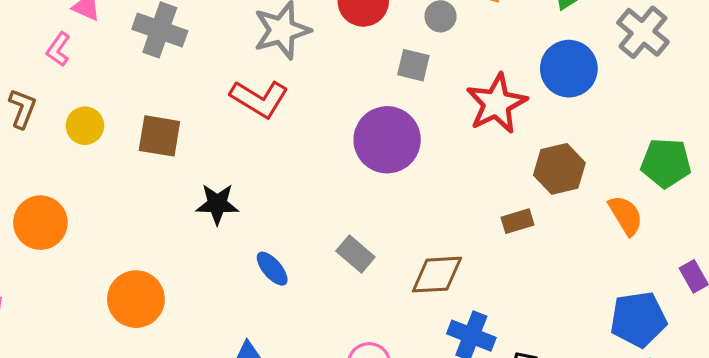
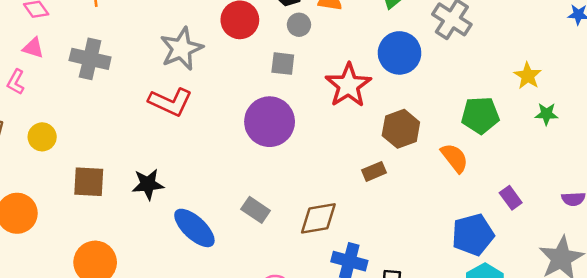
brown square: (159, 136) -> (89, 182), moved
blue ellipse: (272, 269) -> (194, 228), size x1.6

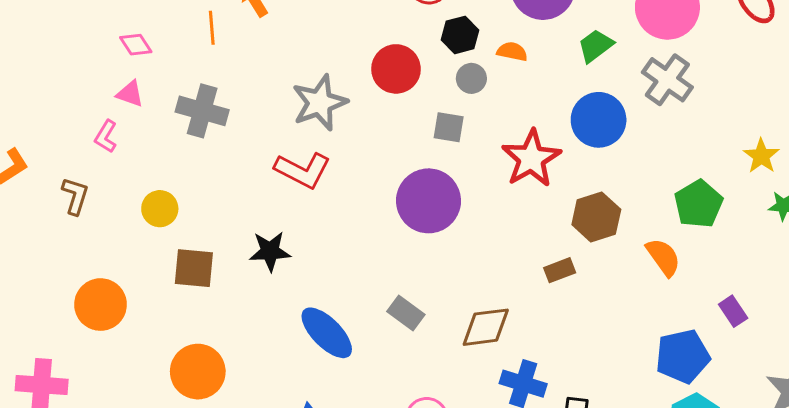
green pentagon: (480, 115) -> (698, 204), turned -30
yellow circle: (42, 137) -> (160, 209), moved
black star: (148, 184) -> (270, 251), moved

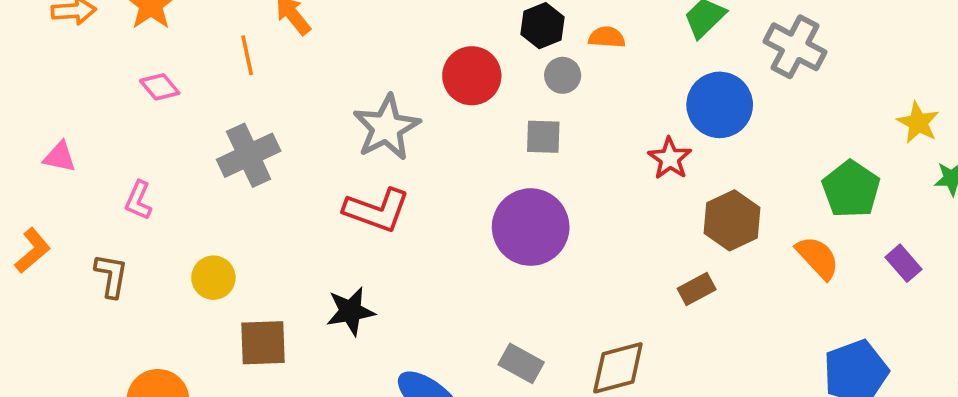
pink triangle: (130, 94) -> (60, 157), moved
gray cross: (202, 111) -> (249, 155), turned -33
red star: (531, 158) -> (670, 158), moved, size x0.6
purple rectangle: (733, 311) -> (903, 263), moved

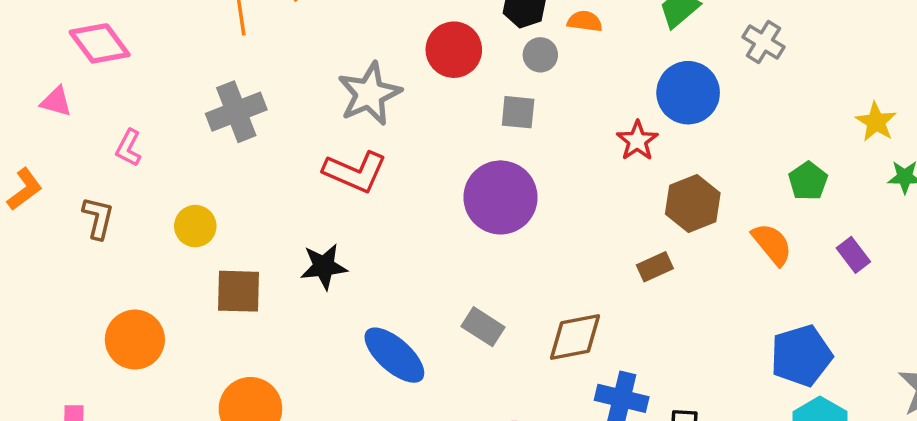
gray cross: (795, 47) -> (763, 42), size x0.7
pink diamond: (160, 87) -> (100, 43), moved, size x1.6
green pentagon: (851, 189) -> (808, 181), size x0.7

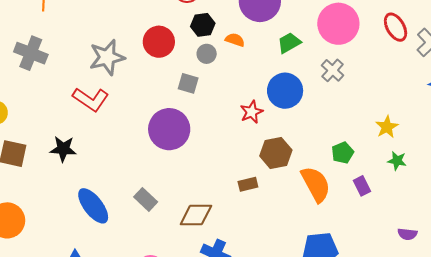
gray cross: (236, 112) -> (31, 53), turned 32
orange semicircle: (772, 244) -> (316, 184), size x1.4
purple rectangle: (853, 255) -> (362, 186), moved

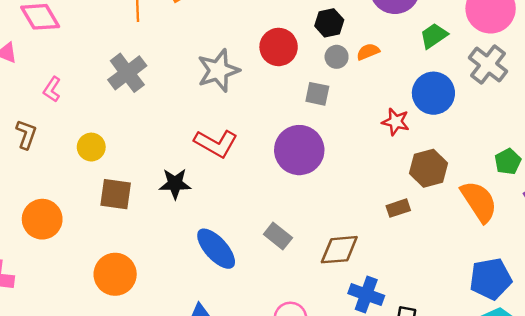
orange semicircle: (235, 40) -> (368, 52), moved, turned -36
gray cross: (31, 53) -> (127, 73), turned 36
gray cross: (333, 70) -> (488, 64), size x1.4
red L-shape: (91, 99) -> (216, 143), moved
red star: (252, 112) -> (396, 122), turned -30

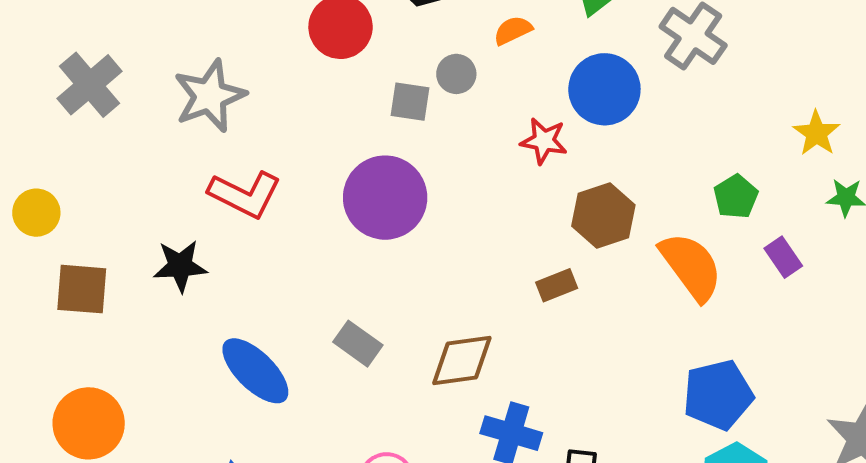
orange semicircle: (368, 52) -> (513, 30), moved
gray circle: (337, 57) -> (456, 74), moved
gray star: (218, 71) -> (210, 96), moved

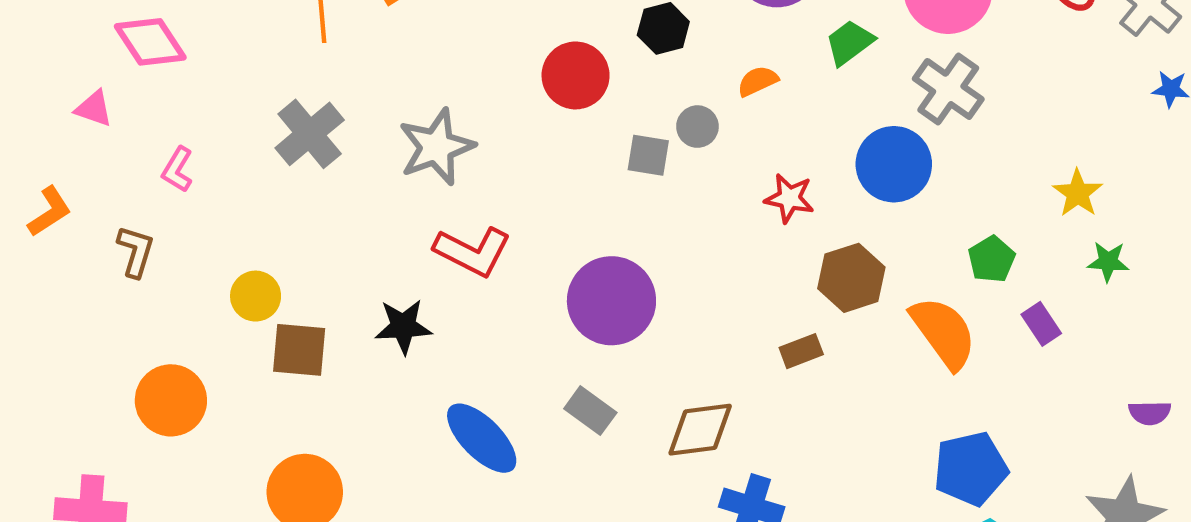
blue circle: (604, 89) -> (894, 164), moved
purple circle: (385, 198) -> (611, 301), moved
yellow circle: (36, 213) -> (256, 296), moved

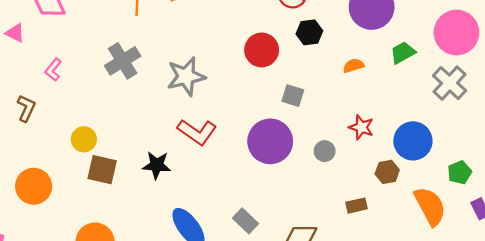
gray circle: (697, 127) -> (325, 151), moved
blue circle: (894, 164) -> (413, 141), moved
brown hexagon: (851, 278) -> (387, 172), size x0.7
purple circle: (611, 301) -> (270, 141), moved

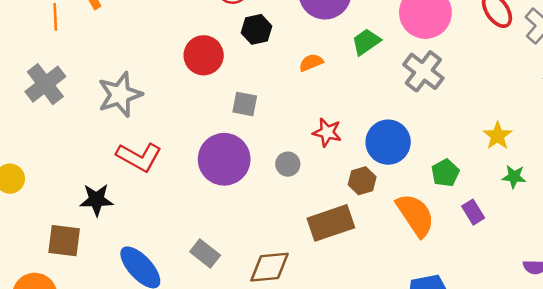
brown square: (102, 170) -> (64, 241), moved
brown rectangle: (357, 206) -> (331, 223), size x1.8

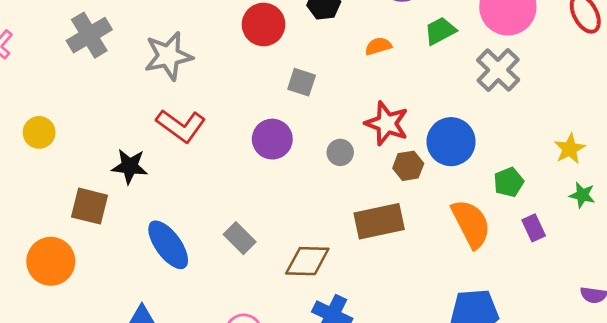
red star: (327, 132) -> (387, 123), size x1.4
purple circle: (224, 159) -> (272, 139), size x0.7
brown hexagon: (362, 181) -> (408, 166), moved

